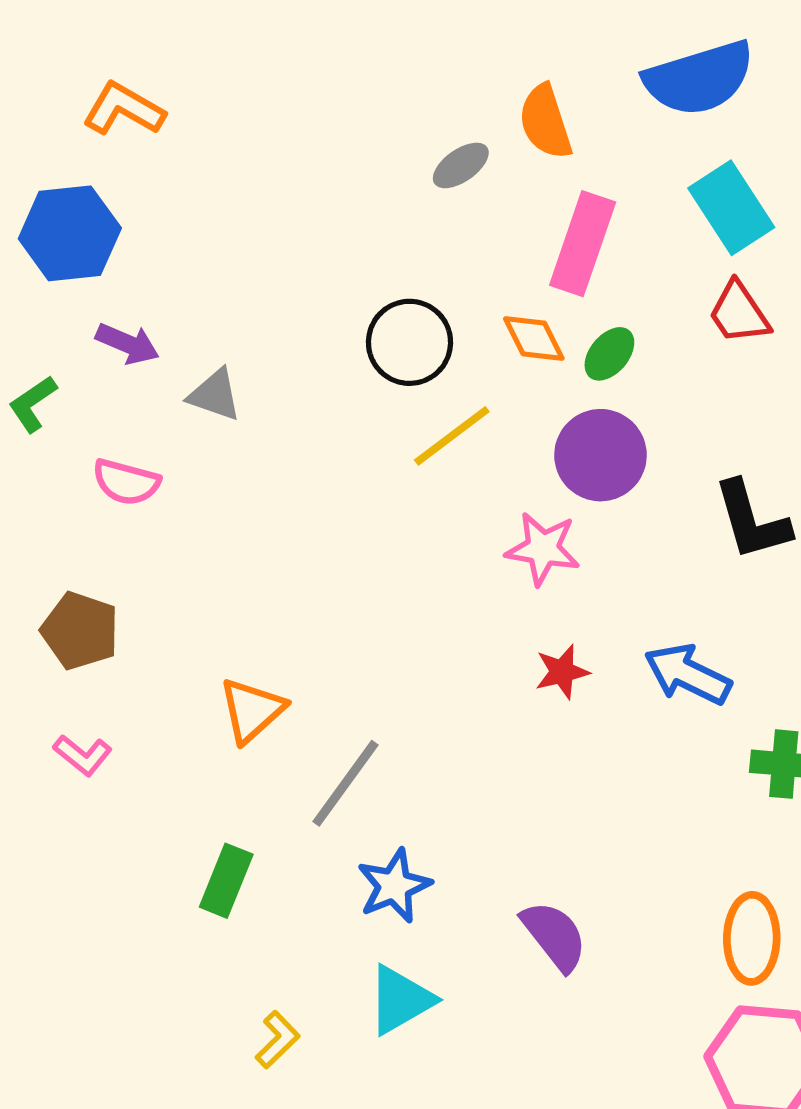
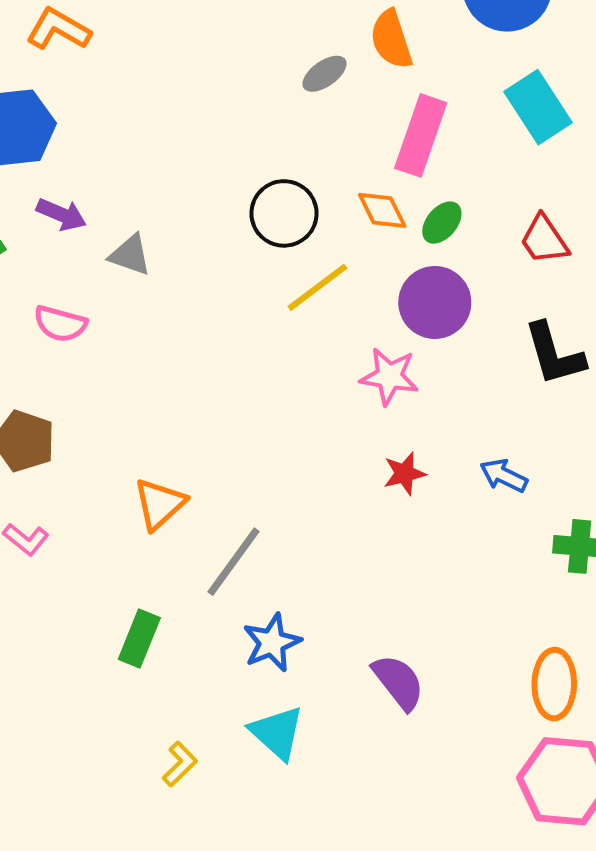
red trapezoid: (739, 313) -> (544, 240), moved
blue arrow: (688, 674) -> (504, 476), size x0.7
cyan triangle: (401, 1000) -> (277, 733), turned -48

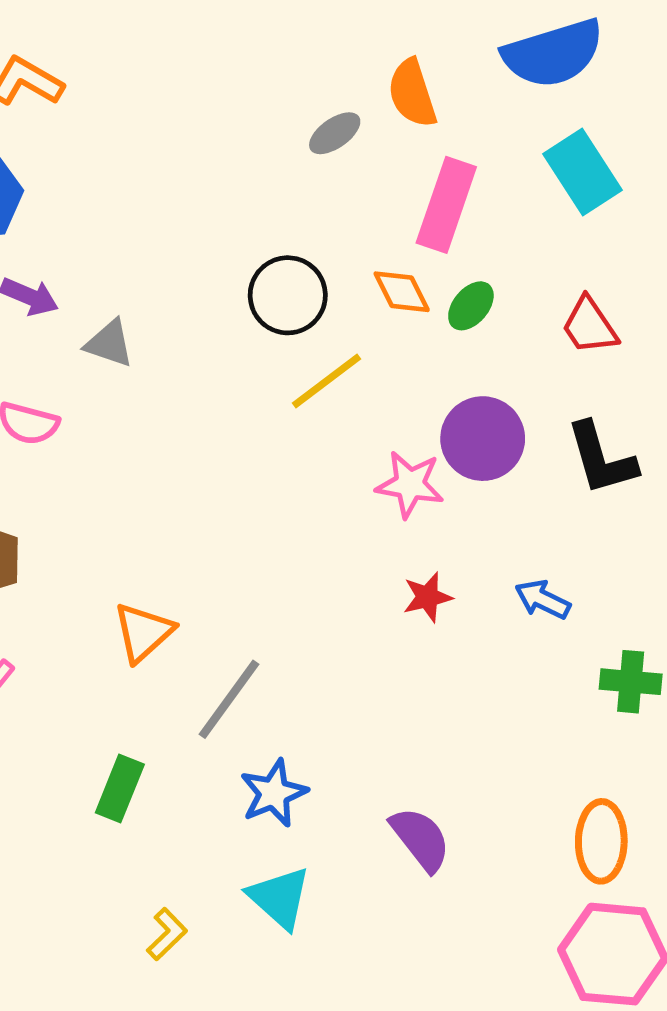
purple circle: (435, 302) -> (483, 439), moved

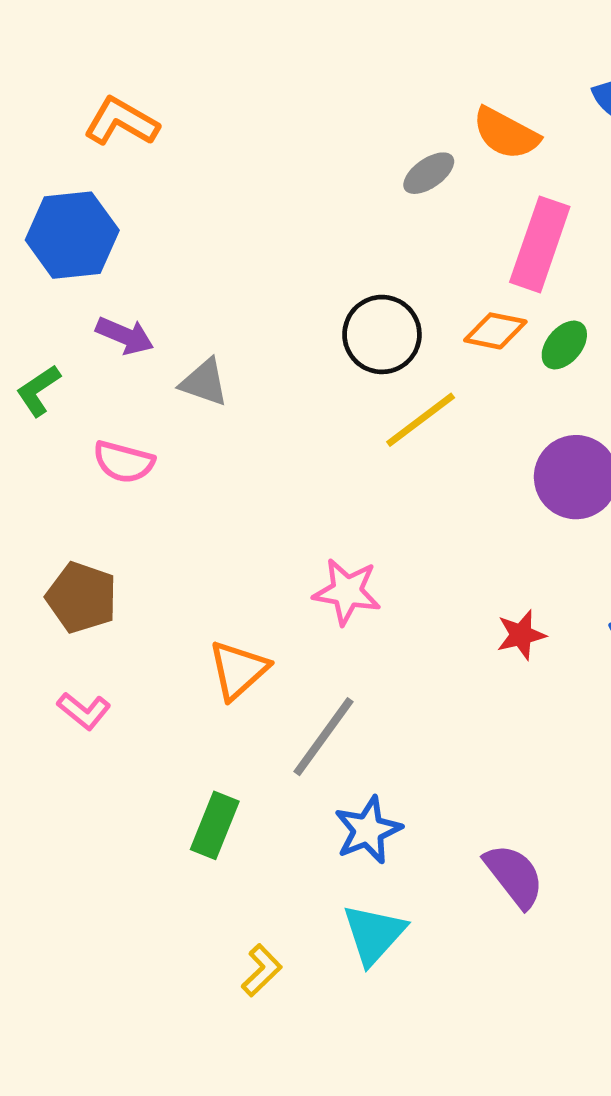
orange semicircle: (412, 93) -> (506, 133), turned -44
orange diamond: (402, 292) -> (495, 331), turned -52
pink star: (410, 484) -> (347, 592), moved
cyan triangle: (280, 898) -> (374, 934), turned 30

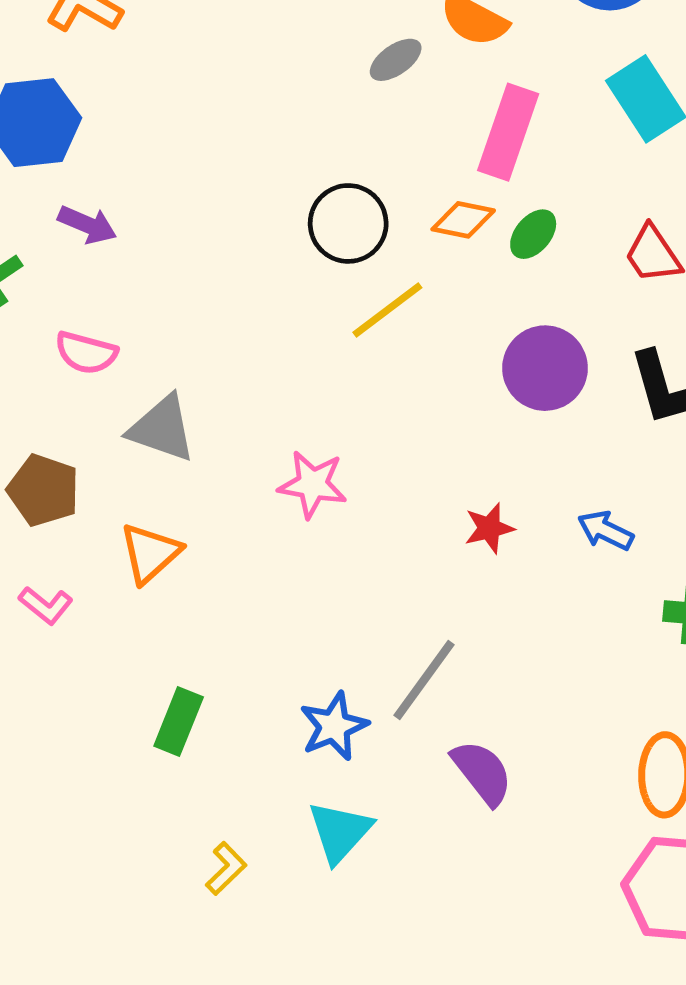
gray triangle: (204, 382) -> (162, 429), moved, size x1.4
orange triangle: (238, 670) -> (150, 553), moved
gray line: (324, 737) -> (424, 680), moved

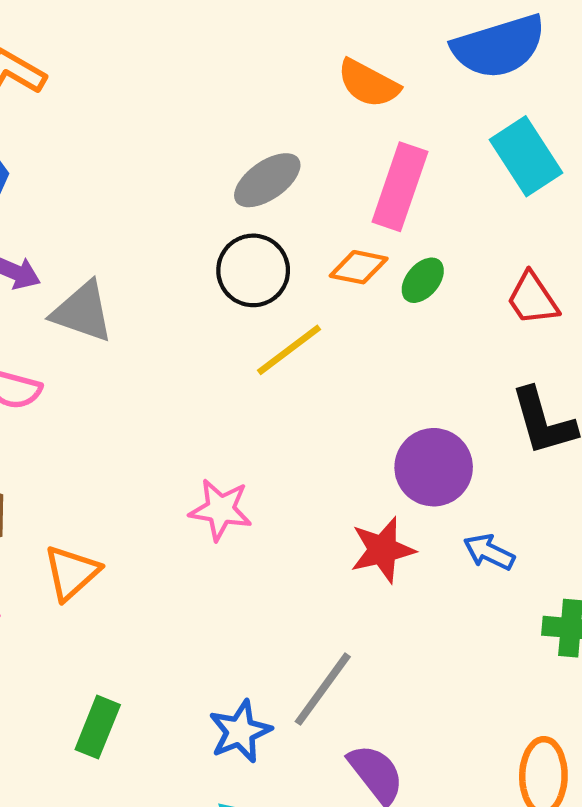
gray ellipse: (396, 60) -> (267, 180), moved, size x1.4
purple circle: (545, 368) -> (434, 467), moved
gray triangle: (162, 429) -> (82, 312), moved
red star: (489, 528) -> (383, 550), size x1.4

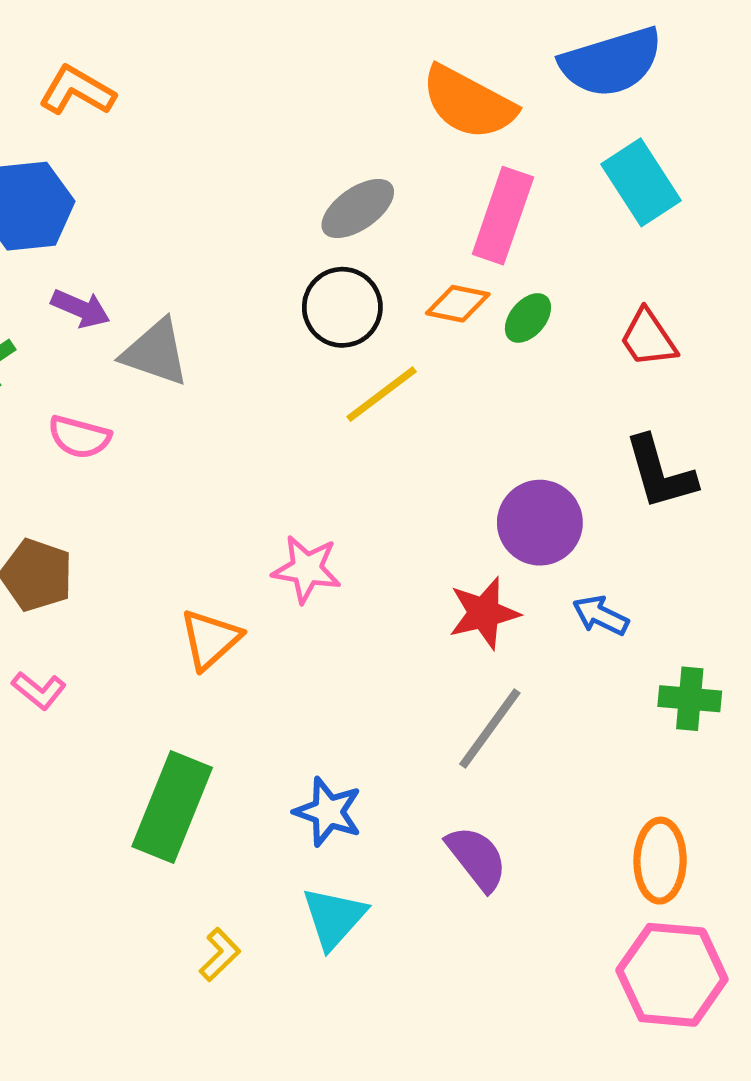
orange semicircle: (368, 83) -> (468, 103), size x1.4
orange triangle: (72, 573) -> (210, 639), moved
gray line: (323, 689) -> (490, 729), moved
green rectangle: (98, 727) -> (172, 807), size x1.6
blue star: (240, 731) -> (328, 812), turned -30

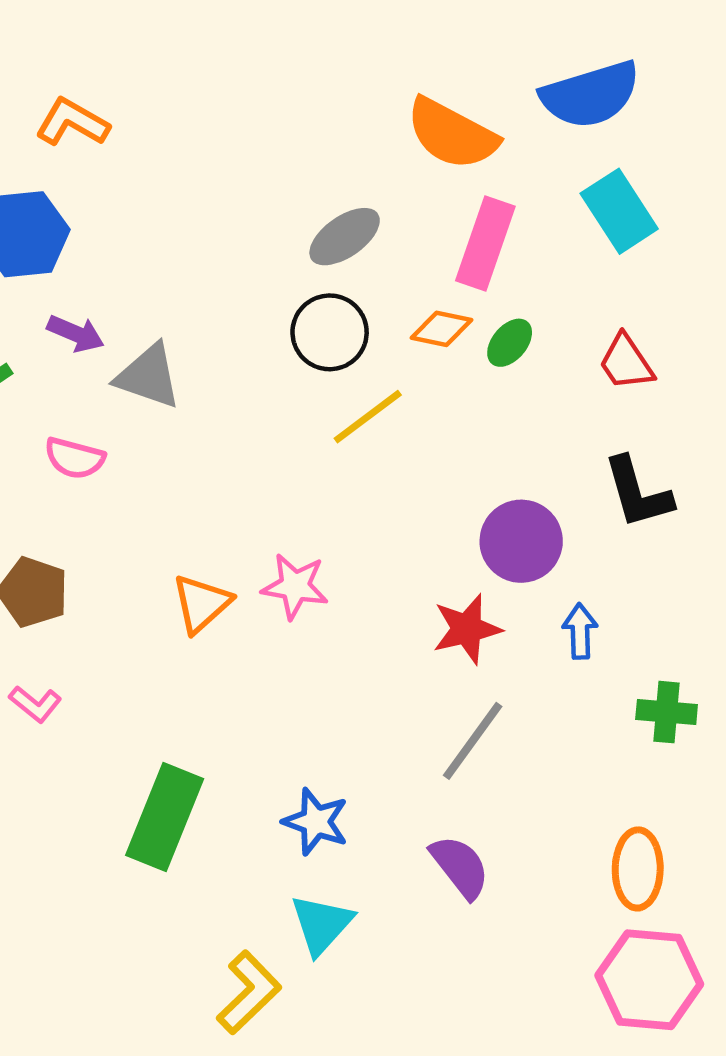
blue arrow: (601, 615) -> (580, 631), turned 62
orange triangle: (210, 639) -> (201, 604), moved
yellow L-shape: (220, 955) -> (249, 992), moved, size x1.6

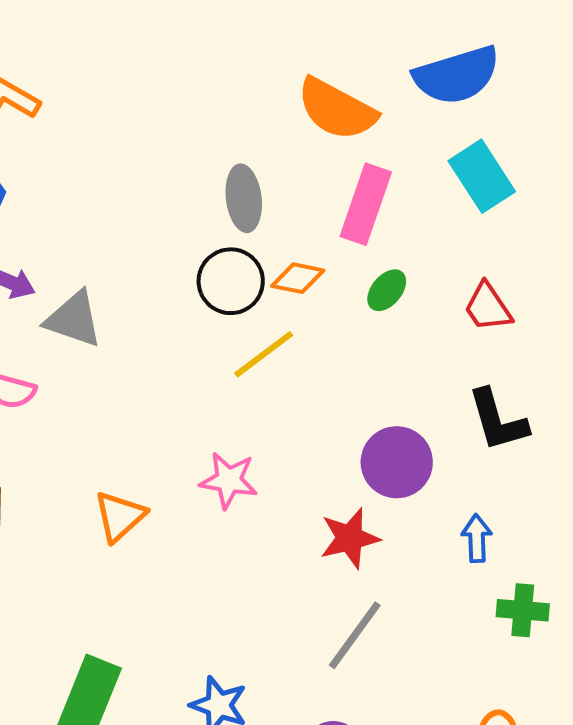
gray ellipse: (345, 237) -> (244, 198), turned -62
orange diamond: (442, 329) -> (298, 278), moved
pink star: (295, 586) -> (229, 480), moved
blue arrow: (580, 631) -> (477, 538), moved

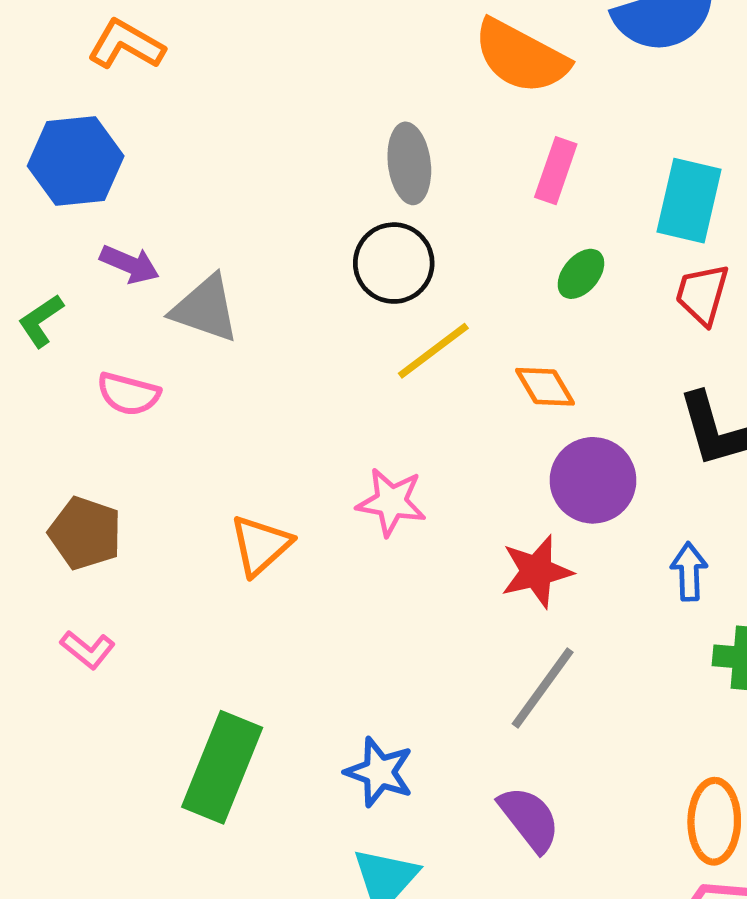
cyan rectangle: (482, 176) -> (689, 201), moved, turned 46
pink rectangle: (366, 204) -> (556, 171), size x0.7
orange diamond: (298, 278) -> (545, 387), moved, turned 48
red trapezoid: (488, 307) -> (702, 294), turned 50

